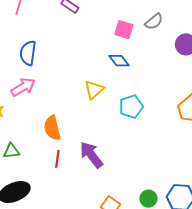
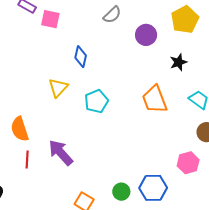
pink square: (124, 30) -> (50, 19), moved
blue diamond: (119, 61) -> (81, 57), turned 55

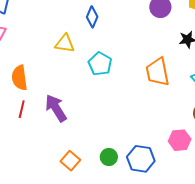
yellow triangle: (58, 88) -> (65, 44), turned 45
cyan pentagon: (97, 101) -> (100, 64), turned -30

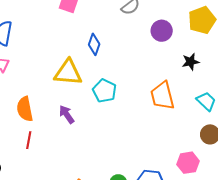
yellow triangle: (65, 44) -> (68, 72), size x1.4
purple arrow: (56, 108) -> (67, 114), moved, size x0.7

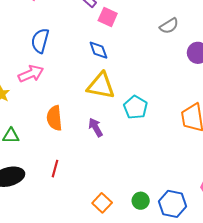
blue diamond: (94, 44) -> (98, 50), moved, turned -45
red line: (29, 140) -> (55, 169), moved

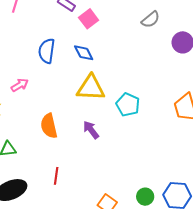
pink square: (108, 17) -> (89, 19), turned 36
blue semicircle: (40, 41) -> (47, 51), moved
pink arrow: (31, 74) -> (20, 85), size x0.7

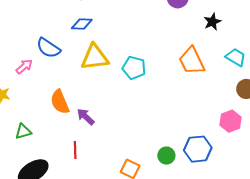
blue semicircle: (47, 51) -> (48, 48), moved, turned -55
blue diamond: (84, 53) -> (82, 24), turned -50
purple arrow: (91, 130) -> (86, 117), moved

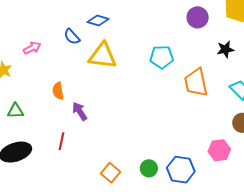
blue semicircle: (48, 48) -> (72, 37), moved, size x0.7
cyan pentagon: (134, 68) -> (162, 57), moved, turned -30
orange semicircle: (60, 102) -> (58, 91), size x0.7

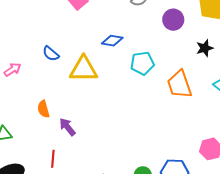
blue diamond: (98, 20) -> (112, 41), moved

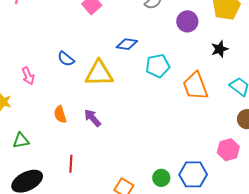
pink arrow: (13, 70) -> (28, 76), turned 102
purple arrow: (67, 127) -> (92, 118), moved

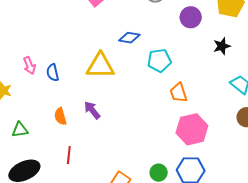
blue semicircle: (66, 59) -> (53, 73), moved, turned 36
orange trapezoid: (195, 86) -> (179, 93), moved, size x0.7
orange semicircle: (60, 114) -> (60, 116), moved
pink hexagon: (228, 150) -> (192, 129), moved, size x1.4

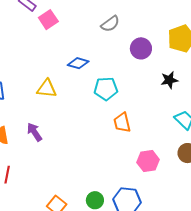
yellow triangle: (100, 66) -> (47, 89), size x0.7
pink hexagon: (192, 129) -> (148, 161), moved, size x0.7

